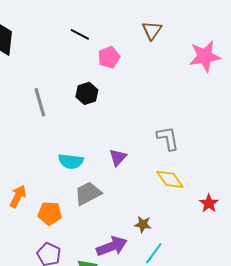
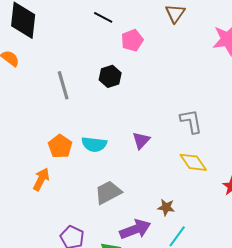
gray trapezoid: (88, 193) -> (108, 192), moved
orange pentagon: (50, 213) -> (60, 146), moved, turned 30

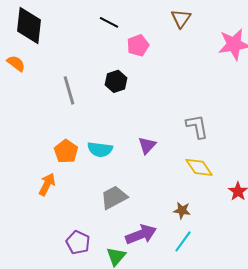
brown star: (166, 207) -> (182, 210), moved

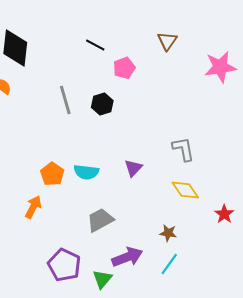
gray line: (69, 90) -> (65, 100), moved
purple pentagon: (78, 242) -> (64, 265), size x1.4

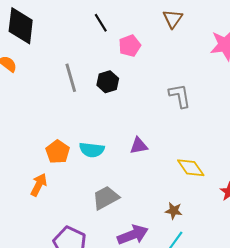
black line: (95, 45) -> (101, 23), turned 30
gray L-shape: (183, 149) -> (180, 96), moved
purple triangle: (133, 168) -> (139, 146), turned 36

